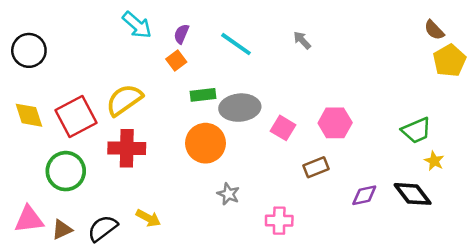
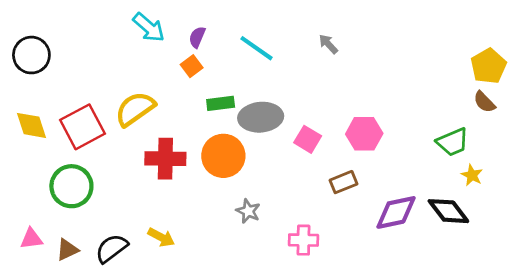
brown semicircle: (434, 30) -> (484, 102), moved
red cross: (127, 148) -> (165, 159), moved
purple diamond: (364, 195) -> (396, 212), size x1.5
pink triangle: (29, 219) -> (31, 239), size x0.7

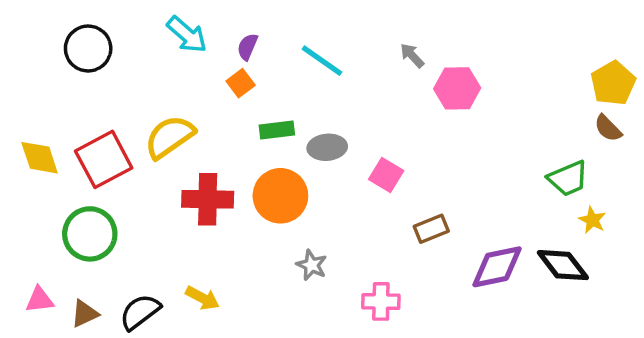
black circle: (31, 55) -> (88, 49), moved
gray ellipse: (261, 117) -> (327, 147), size x0.7
pink hexagon: (364, 134) -> (457, 88), moved

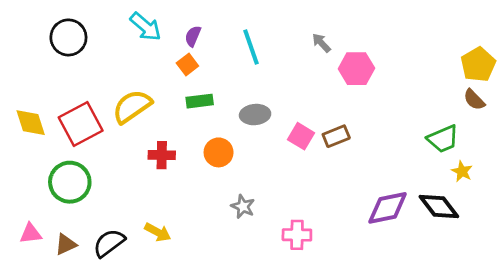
cyan line: (322, 61) -> (251, 47), turned 36
green rectangle: (277, 130) -> (200, 101), moved
orange circle: (280, 196) -> (219, 152), size x0.7
red cross: (208, 199) -> (162, 155), size x0.7
brown rectangle: (431, 229) -> (336, 136), moved

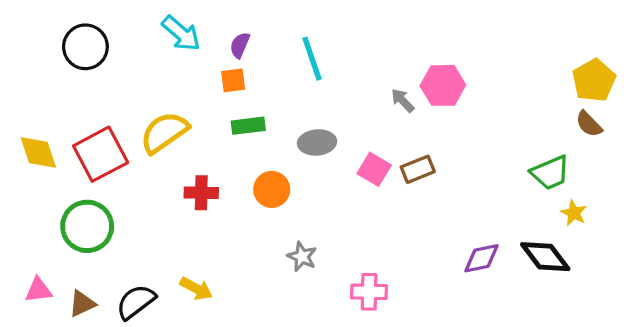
gray arrow: (321, 43) -> (403, 101), moved
orange square: (187, 65) -> (233, 80), turned 30
purple diamond: (388, 208) -> (481, 258), size x0.7

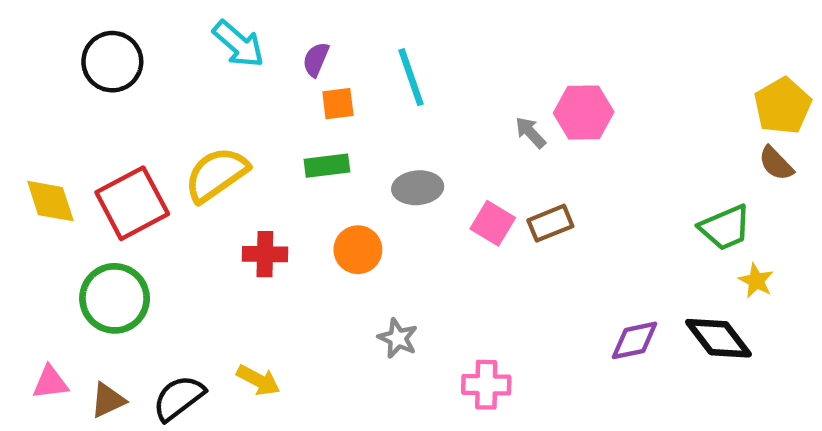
orange square: (233, 80) -> (338, 104), moved

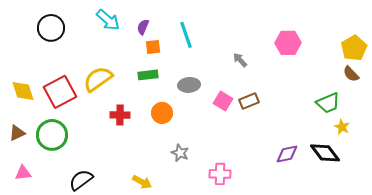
pink hexagon: (584, 113) -> (288, 43), moved
yellow arrow: (258, 380) -> (142, 182), moved
brown triangle: (108, 400) -> (17, 133), moved

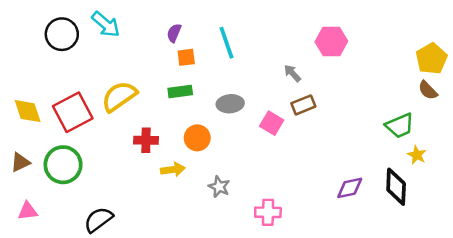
cyan arrow: (108, 20) -> (106, 24), moved
pink hexagon: (288, 43) -> (331, 41), moved
brown rectangle: (249, 101) -> (303, 105), moved
black diamond: (325, 153) -> (396, 187), turned 40
yellow arrow: (142, 182) -> (173, 170), moved, turned -36

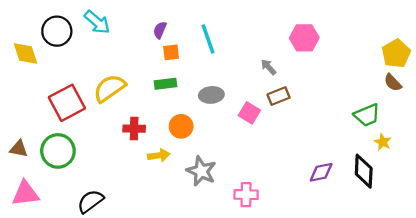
yellow diamond: (28, 111) -> (25, 54), moved
brown triangle: (20, 162) -> (19, 149), turned 36
gray star: (219, 187) -> (201, 171), size x1.5
pink triangle: (28, 211) -> (25, 194), size x1.5

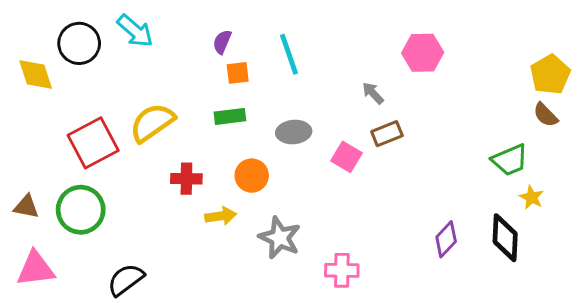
purple diamond: (321, 172) -> (446, 239), turned -35

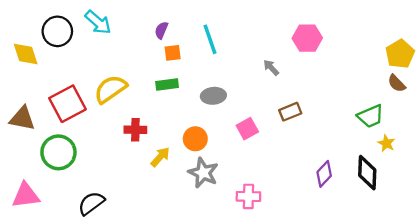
brown rectangle: (387, 134) -> (290, 112), moved
pink square: (347, 157) -> (247, 129), moved, turned 30
orange circle: (252, 176) -> (195, 139), moved
brown triangle: (26, 207) -> (22, 118), moved, size x1.4
yellow arrow: (221, 216) -> (160, 157), turned -40

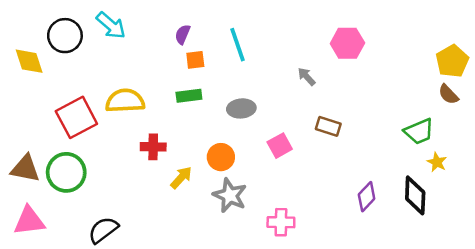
yellow semicircle: (110, 89) -> (125, 101), turned 32
brown rectangle: (290, 112) -> (328, 126), turned 40
brown triangle: (22, 118) -> (25, 169), moved

